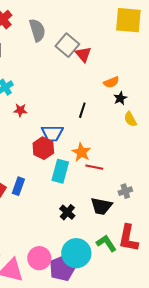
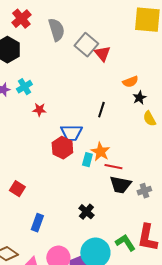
cyan rectangle: (60, 171) -> (87, 160), moved, size x0.6
blue rectangle: (18, 186) -> (37, 223), moved
black trapezoid: (101, 206) -> (120, 185), moved

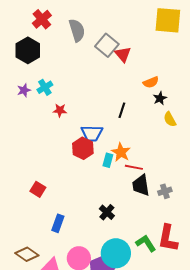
black trapezoid: (120, 185) -> (141, 185), turned 70

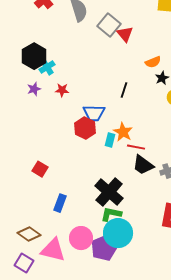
black hexagon: (28, 50) -> (34, 56), moved
purple star: (24, 90) -> (34, 89), moved
black trapezoid: (141, 185) -> (143, 165), turned -45
black cross: (107, 212) -> (109, 192), size x1.8
green L-shape: (146, 243) -> (111, 214), moved, turned -45

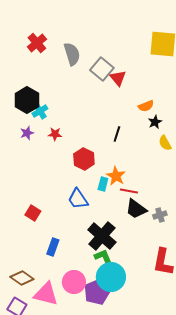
blue trapezoid: (94, 113) -> (78, 199), moved, turned 55
red hexagon: (85, 128) -> (84, 159), moved
green L-shape: (111, 214) -> (104, 258), turned 55

